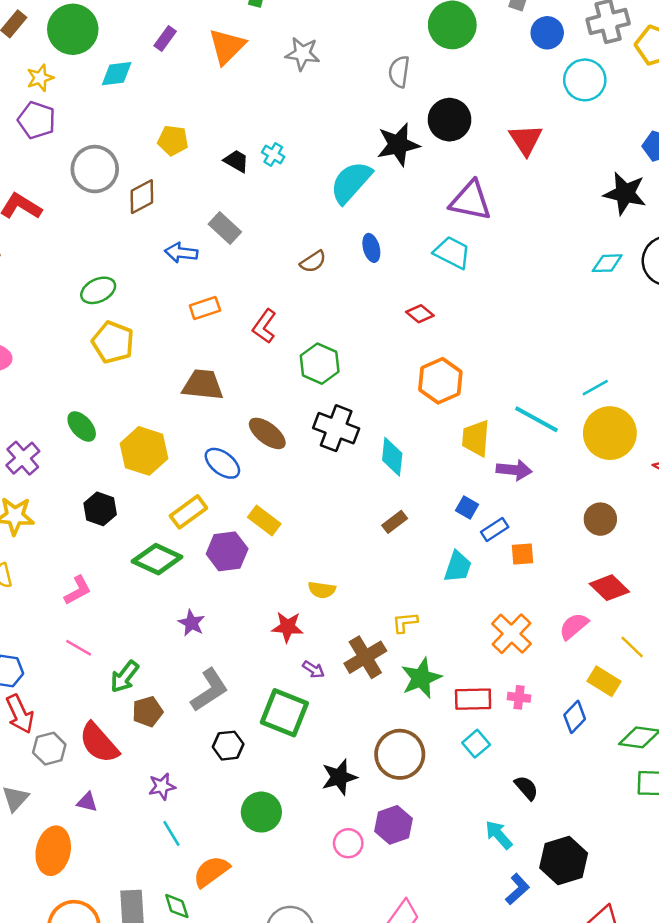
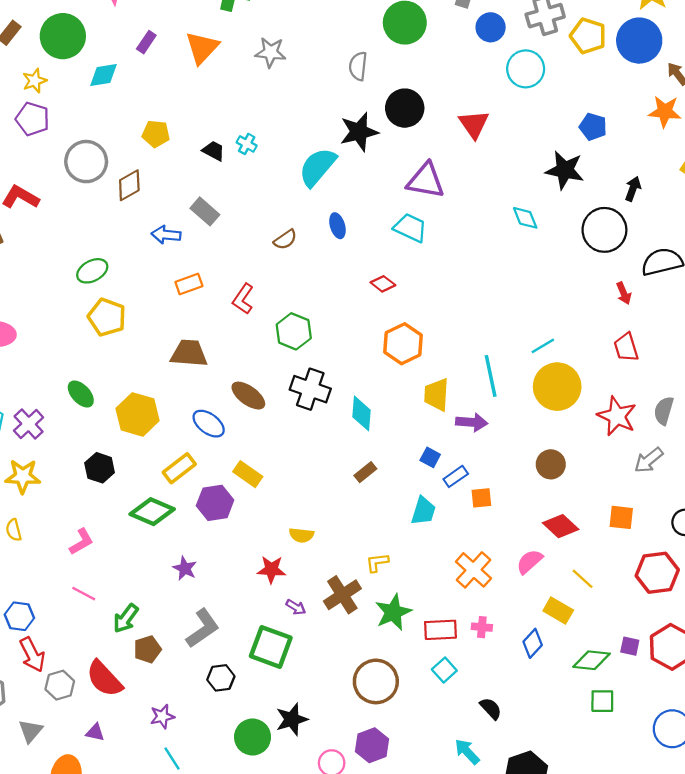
cyan diamond: (607, 263) -> (525, 218), moved, turned 72
cyan line: (536, 419) -> (491, 376), turned 51
black star: (339, 777) -> (292, 719), moved

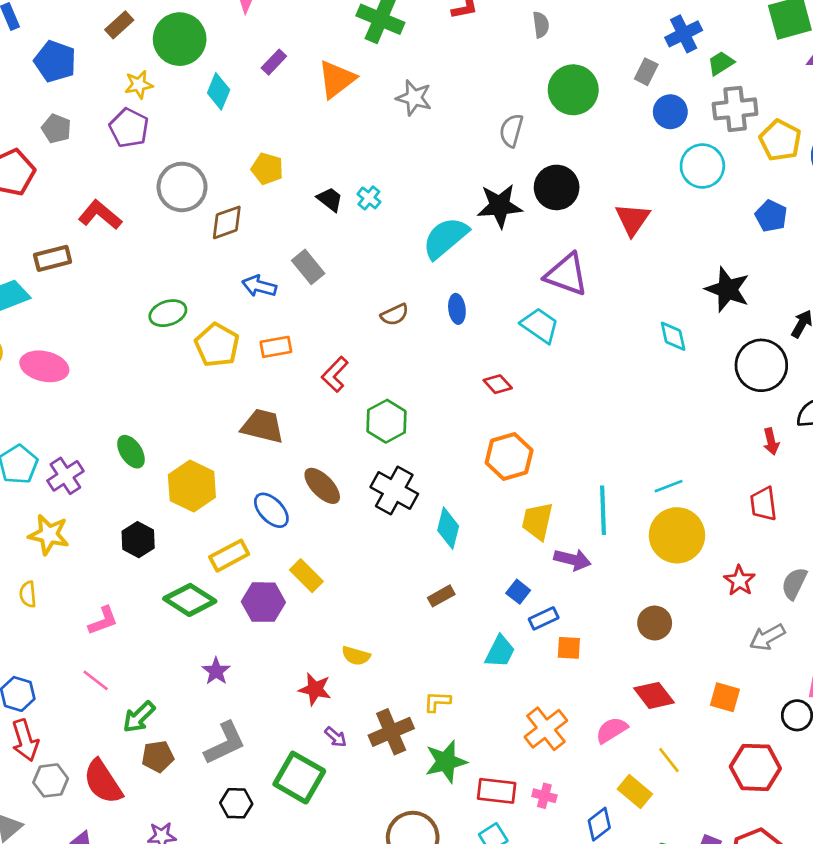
cyan diamond: (103, 75) -> (219, 91), turned -68
blue pentagon: (593, 127) -> (771, 216), moved
yellow pentagon: (107, 317) -> (217, 345), moved
red star: (617, 416) -> (739, 581), size x0.7

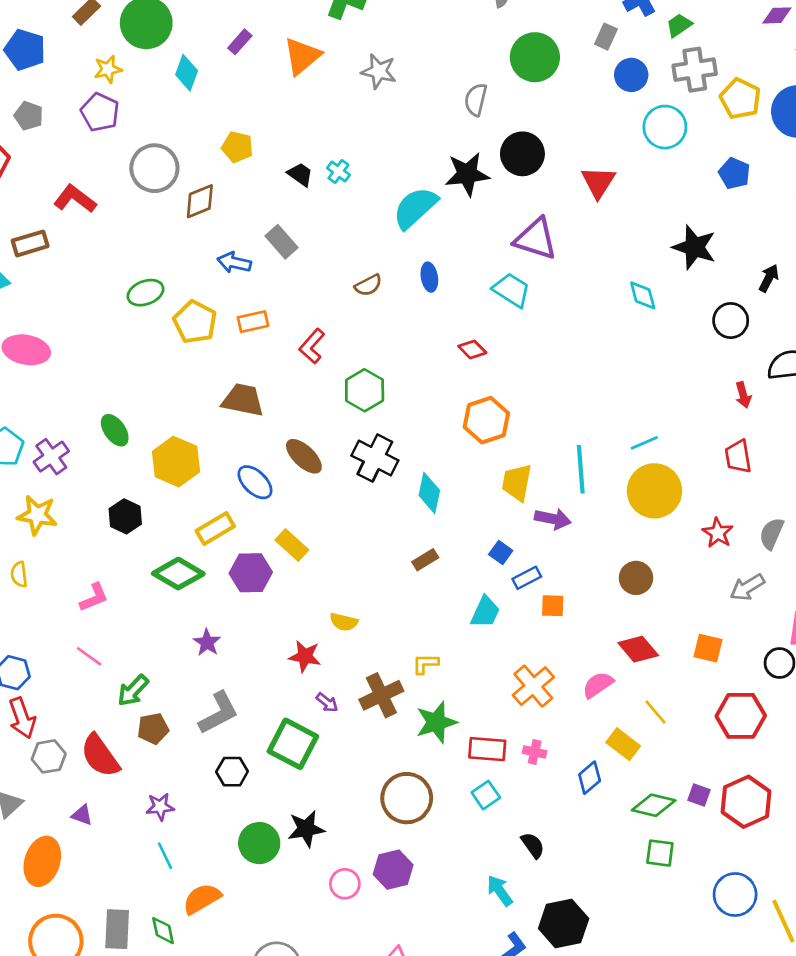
black circle: (761, 365) -> (731, 321), size x0.7

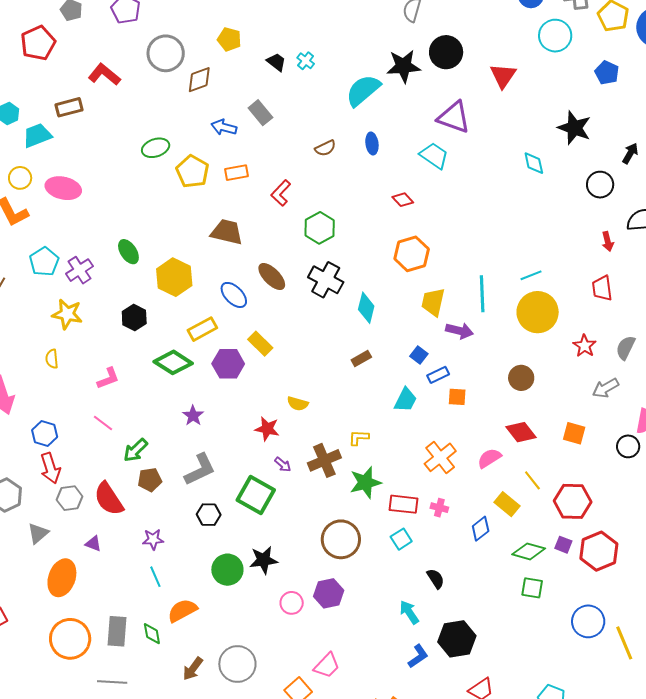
red hexagon: (741, 716) -> (573, 501), moved

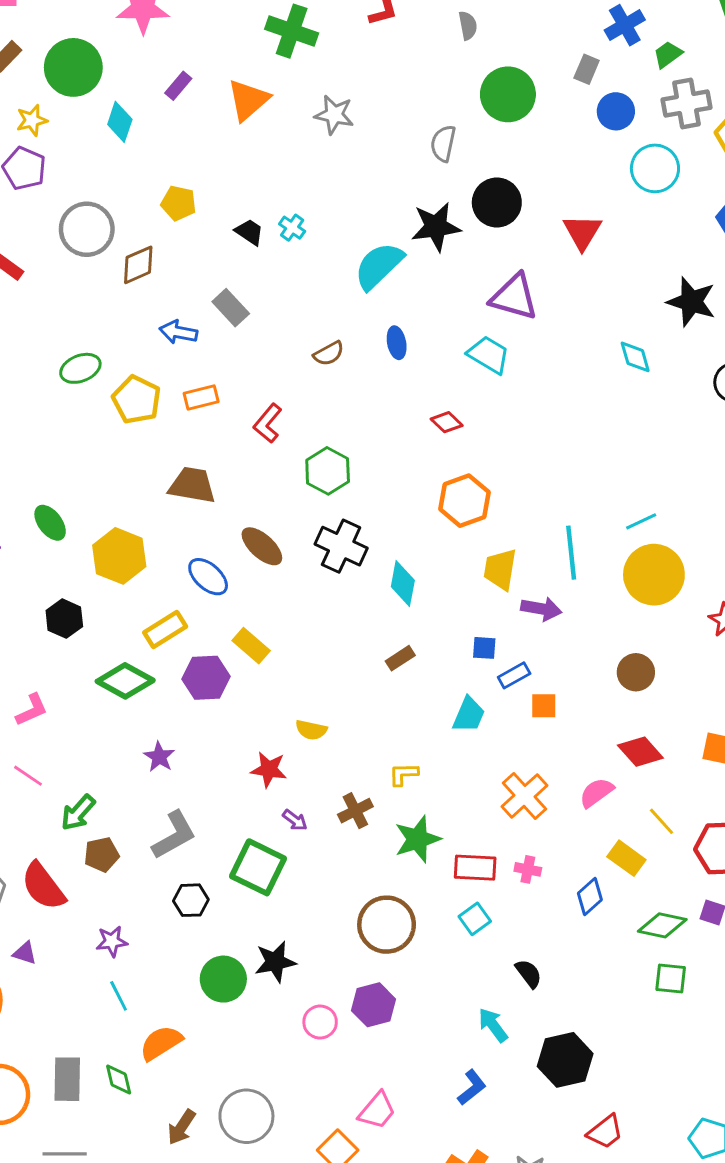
blue square: (419, 355) -> (484, 648), turned -30
brown cross: (324, 460) -> (355, 811), size x0.7
blue L-shape: (418, 656) -> (472, 1087), moved

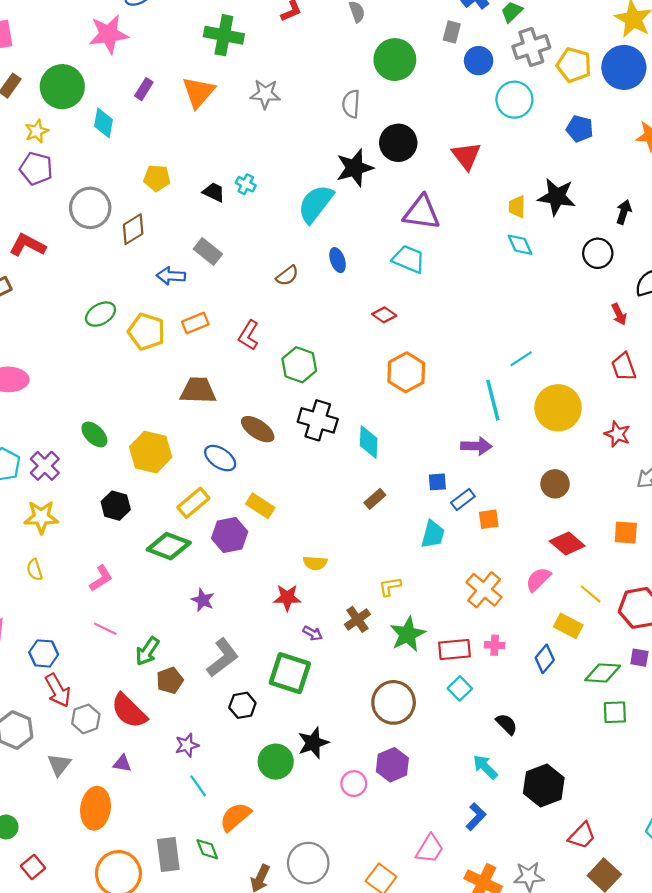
cyan line: (641, 521) -> (521, 359), moved
yellow trapezoid: (500, 569) -> (517, 207), moved, size x0.7
pink trapezoid: (377, 1111) -> (430, 849), moved

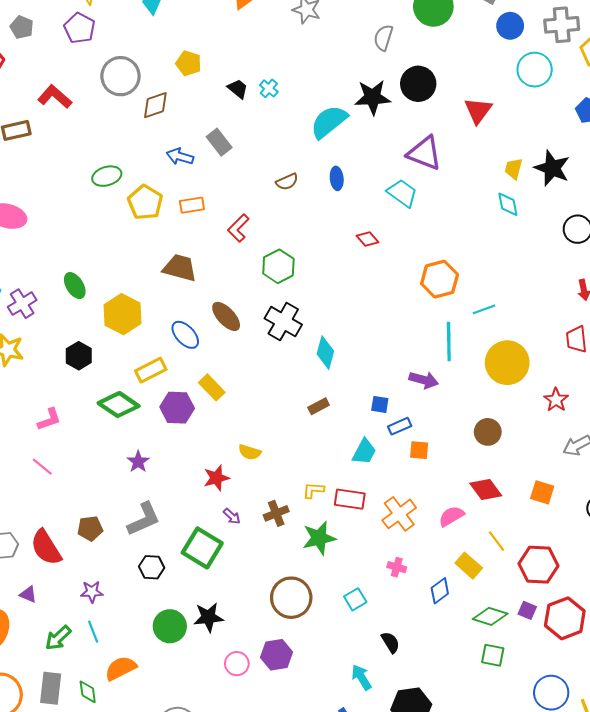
orange hexagon: (406, 372) -> (440, 279), moved
red star: (287, 598) -> (216, 478), turned -30
red rectangle: (454, 650) -> (350, 499), moved
green arrow: (147, 651) -> (58, 638), moved

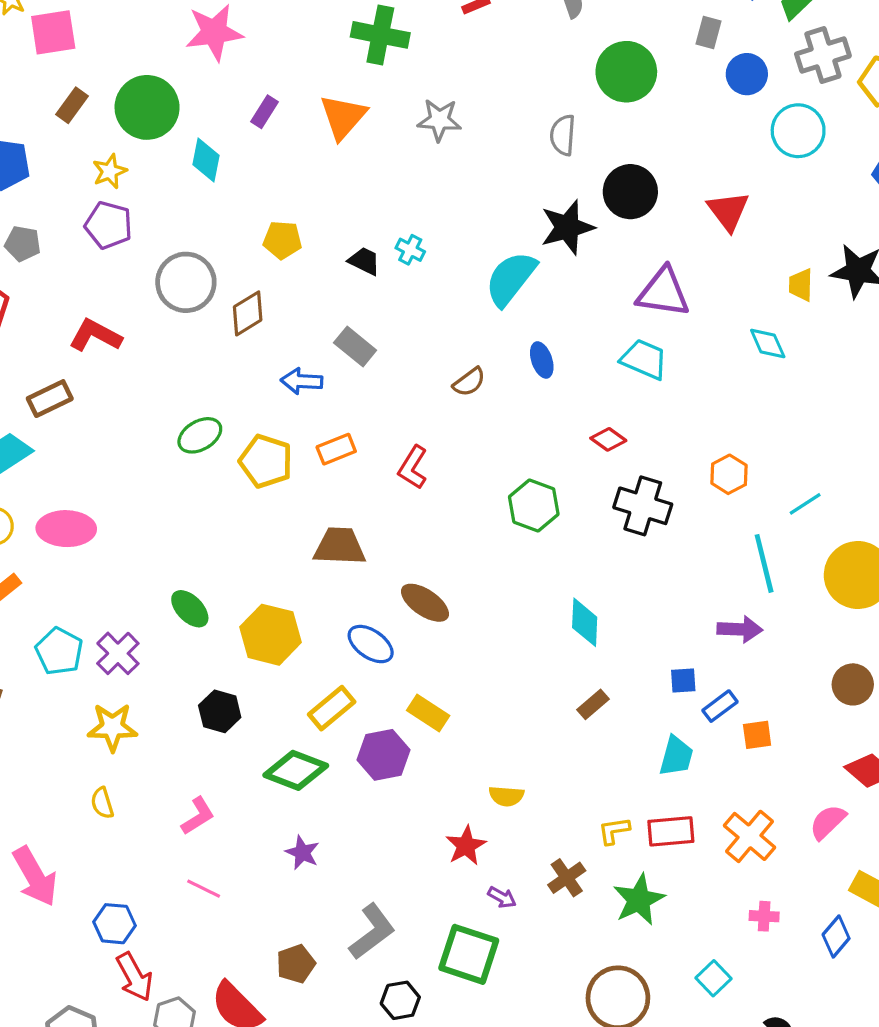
cyan diamond: (508, 204) -> (768, 344), moved
green hexagon: (278, 266) -> (534, 506), moved
orange hexagon: (440, 279) -> (729, 474), size x0.7
black cross: (283, 322) -> (643, 506), moved
purple star: (138, 462) -> (302, 853), moved

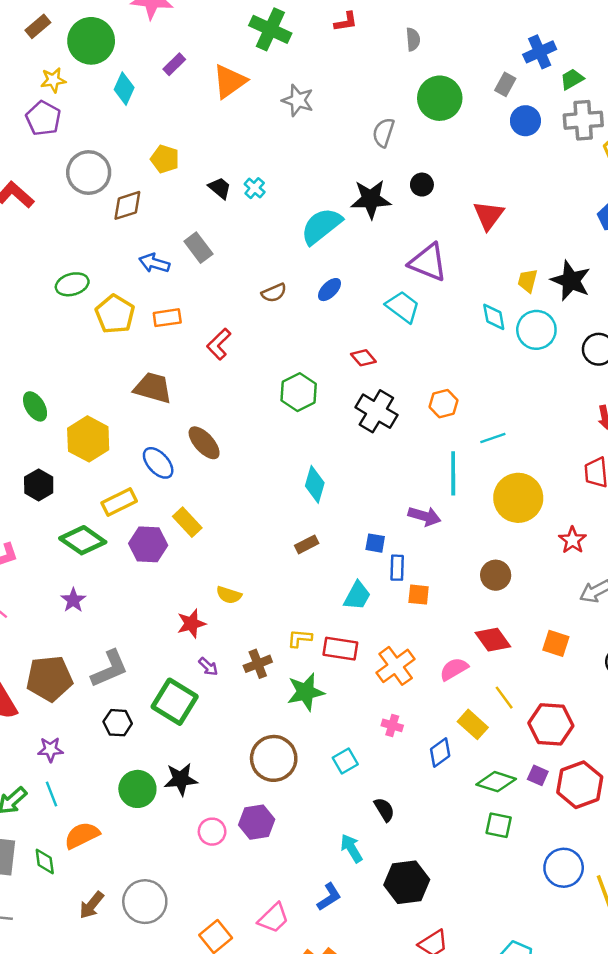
cyan circle: (798, 131) -> (536, 330), moved
black circle: (630, 192) -> (422, 185), size x0.6
blue ellipse: (542, 360) -> (329, 290), turned 50
blue rectangle: (720, 706) -> (397, 568), turned -65
brown pentagon: (296, 964) -> (49, 678), size x1.6

